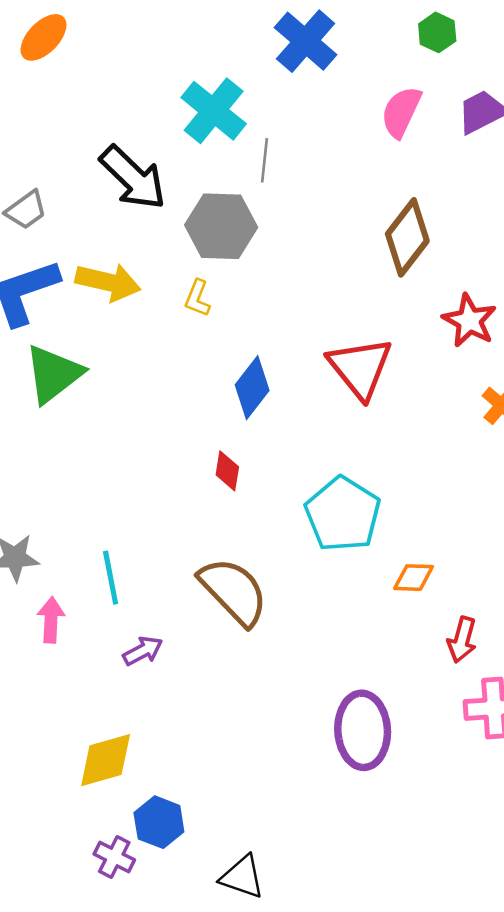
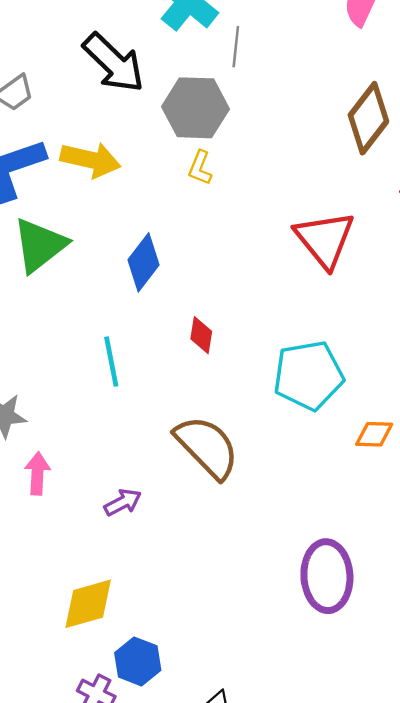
yellow L-shape: (197, 298) -> (200, 168), moved
blue diamond: (252, 388) -> (144, 262), moved
cyan pentagon: (343, 514) -> (308, 375), turned 30
cyan line: (111, 578) -> (111, 362), moved

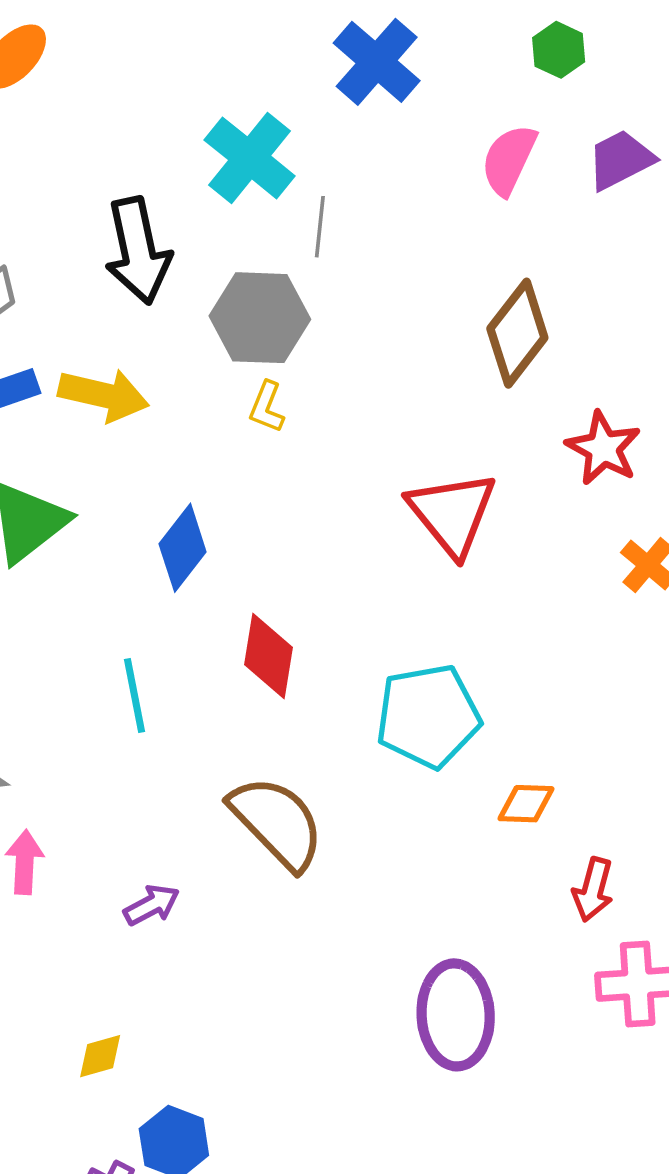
black arrow: (114, 63) -> (138, 251), turned 34
red diamond: (201, 335) -> (268, 656), size x1.5
yellow diamond: (88, 604) -> (100, 1056), size x0.6

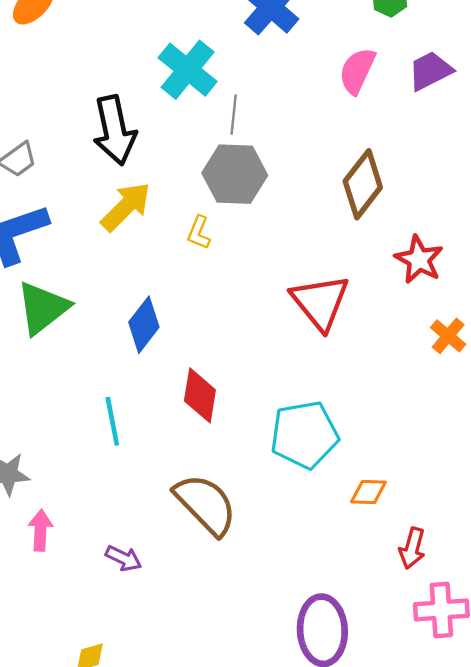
gray hexagon: (260, 318) -> (235, 174), moved
yellow arrow: (104, 395) -> (126, 207), moved, turned -58
purple arrow: (152, 905) -> (124, 558), turned 54

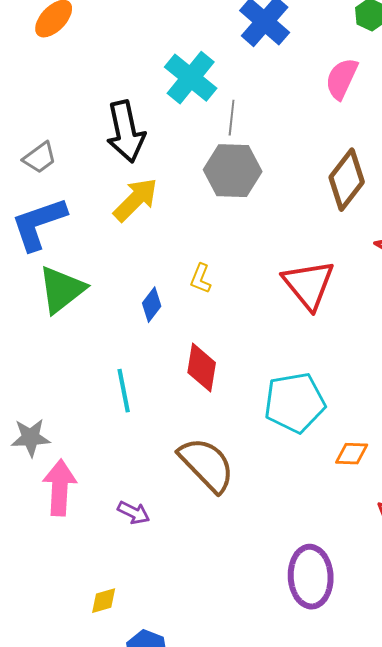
yellow L-shape: (199, 233) -> (201, 279), moved
blue diamond: (144, 325) -> (152, 305), size x0.7
pink arrow: (40, 530) -> (60, 488), size x1.5

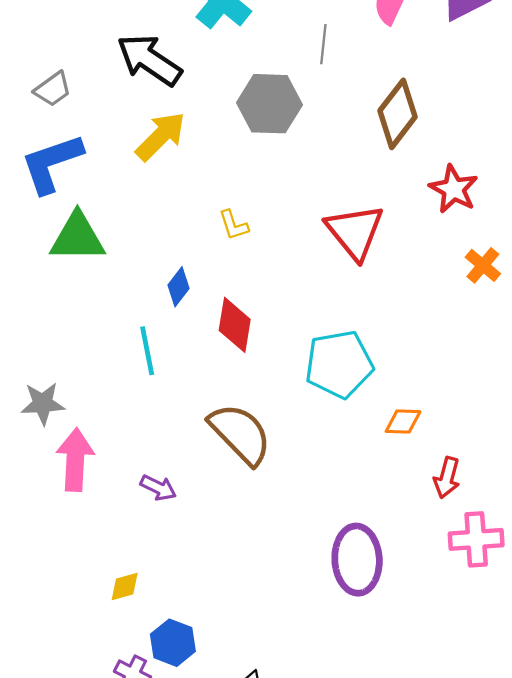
gray line: (232, 118) -> (323, 44), moved
black arrow: (126, 132) -> (149, 60), turned 136
yellow L-shape: (201, 279) -> (234, 225), turned -40
green triangle: (62, 290) -> (77, 237), turned 38
blue diamond: (152, 305) -> (179, 287), moved

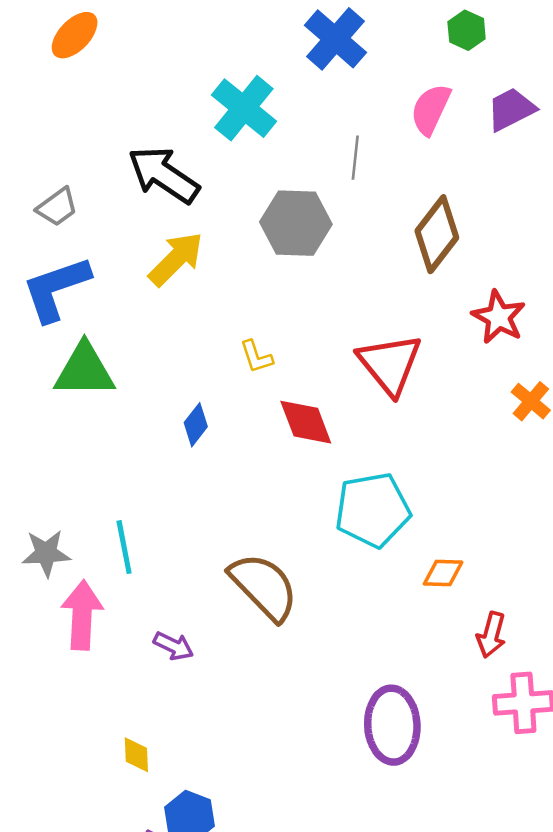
red diamond: (235, 325) -> (306, 422), moved, turned -30
cyan line: (147, 351) -> (124, 547), moved
yellow diamond: (125, 587) -> (136, 755), turned -76

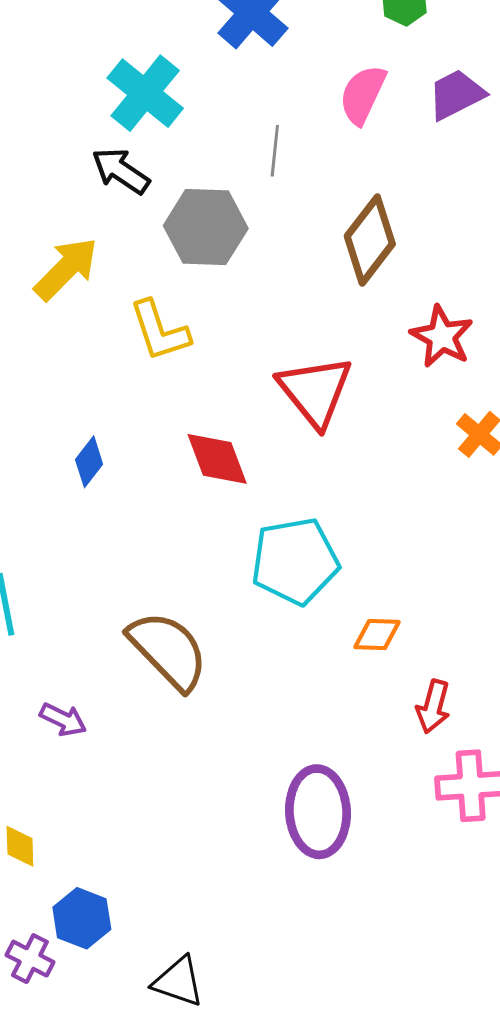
black arrow: (164, 175) -> (121, 171), moved, size x0.7
yellow L-shape: (256, 357) -> (160, 331), moved, size x1.6

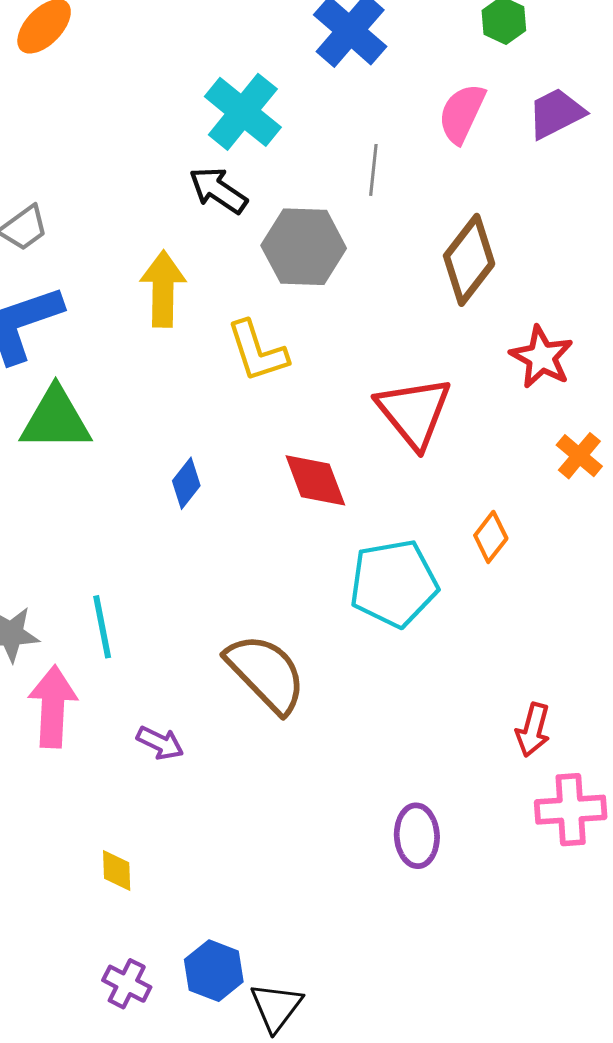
yellow arrow: (66, 269) -> (163, 289), turned -44
orange diamond: (377, 635) -> (491, 537), moved, turned -54
purple ellipse: (318, 812) -> (417, 836), size x0.7
blue hexagon: (82, 918) -> (214, 971), moved
black triangle: (178, 982) -> (276, 1007), turned 48

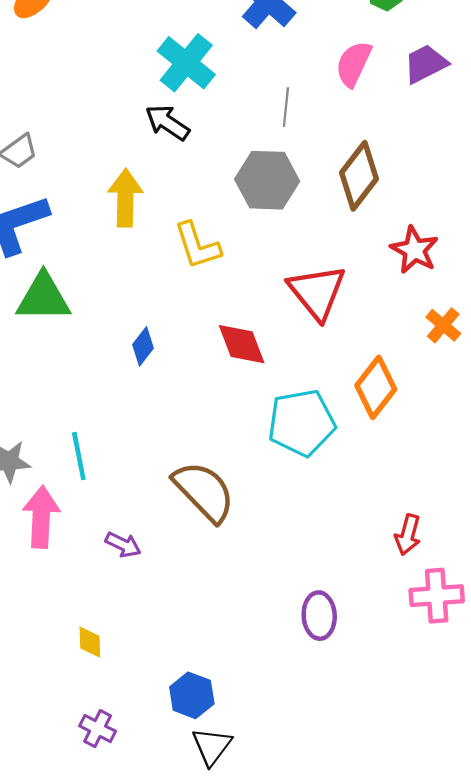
gray hexagon: (304, 247) -> (267, 180), moved
orange diamond: (491, 537) -> (376, 387), size x1.6
blue hexagon: (214, 971) -> (192, 695), moved

